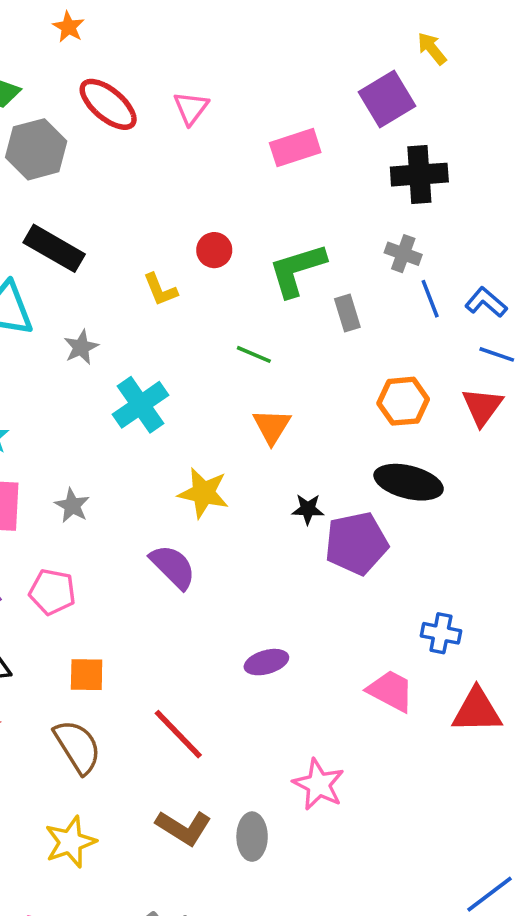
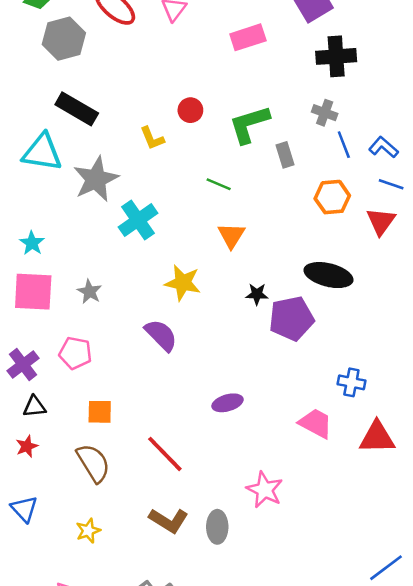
gray star: (81, 347) -> (96, 179), size x1.8
orange hexagon: (403, 401) -> (332, 197), moved
yellow star: (70, 842) -> (88, 531), size x0.7

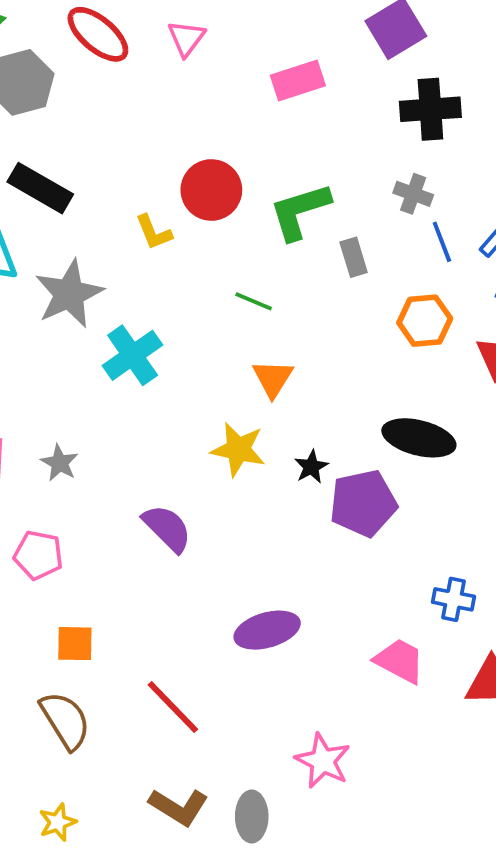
red circle: (190, 110) -> (211, 190), size x1.6
yellow star: (183, 283) -> (238, 449), moved
black star: (257, 294) -> (311, 467), turned -30
purple ellipse: (227, 403) -> (267, 630), size x1.4

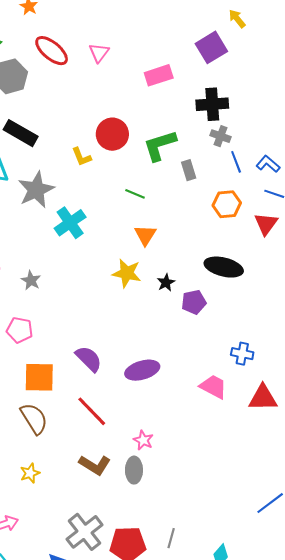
black cross: (430, 109) -> (212, 104), moved
purple pentagon: (363, 503) -> (194, 302), size x0.7
purple semicircle: (167, 528) -> (89, 359), moved
orange square: (75, 644) -> (39, 377), size x1.5
pink star: (323, 761) -> (143, 440), moved, size x0.7

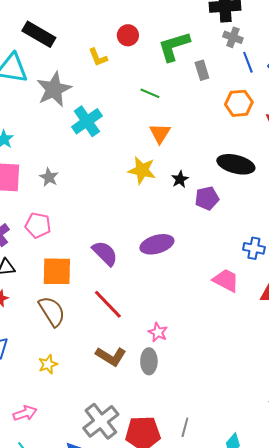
red circle: (112, 134) -> (128, 35), size x0.7
purple ellipse: (142, 370) -> (157, 244), moved

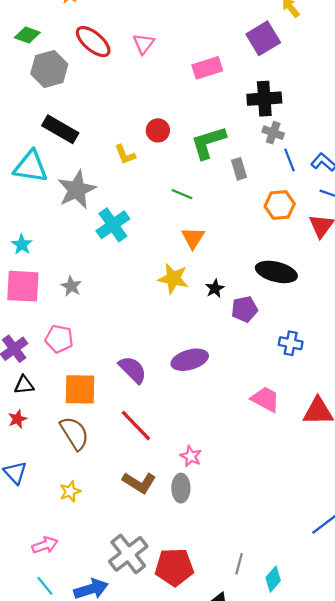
blue cross: (254, 248) -> (291, 343), moved
gray line: (185, 427) -> (239, 564), moved

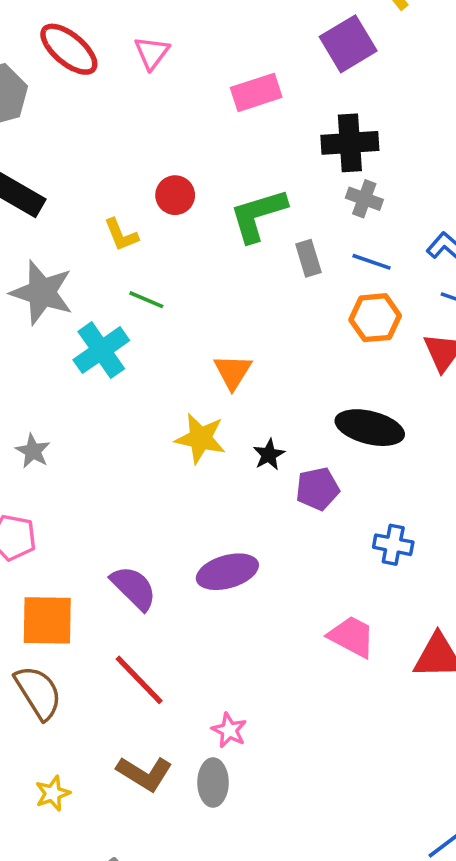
blue line: (290, 160) -> (372, 262), moved, turned -50
gray star: (77, 190) -> (42, 292), turned -30
green line: (182, 194) -> (146, 300), moved
yellow star: (70, 491) -> (53, 793), moved

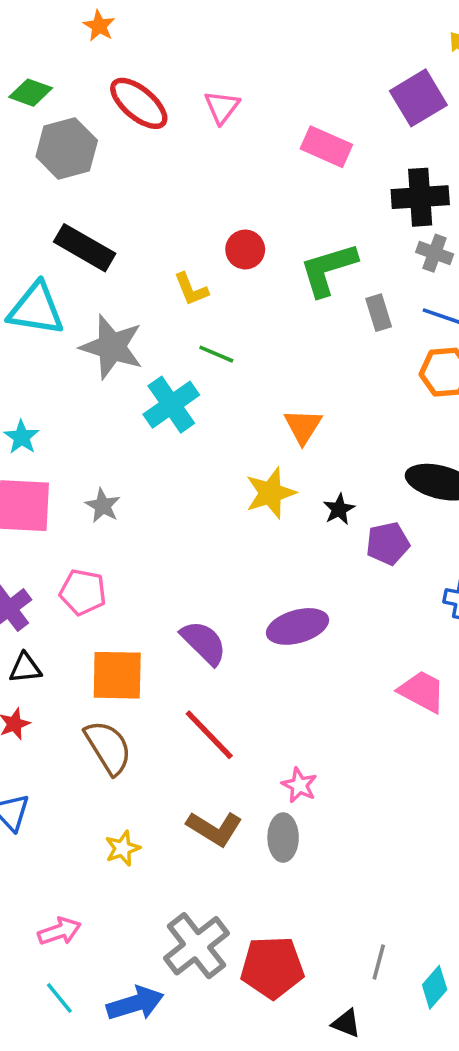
pink rectangle: (256, 92) -> (326, 147), turned 42
yellow star: (200, 438) -> (270, 493), turned -30

